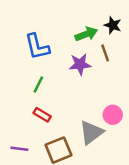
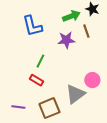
green line: (38, 84) -> (40, 61), moved

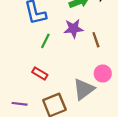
brown line: (86, 31) -> (96, 40), moved
green line: (40, 61) -> (45, 41), moved

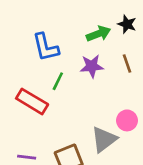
brown line: (96, 40) -> (127, 64), moved
red rectangle: (40, 73) -> (32, 101), moved, size x1.6

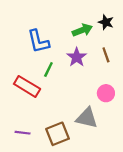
purple star: (92, 66) -> (77, 57), turned -30
pink circle: (127, 120) -> (106, 93), moved
gray triangle: (104, 139) -> (87, 118), turned 50

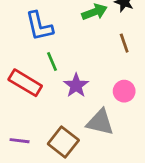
purple star: (77, 57) -> (76, 86), moved
green line: (48, 70) -> (52, 61), turned -49
brown square: (57, 134) -> (63, 142), turned -30

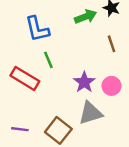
purple star: (76, 86) -> (84, 82), moved
gray triangle: (100, 122) -> (90, 113), turned -30

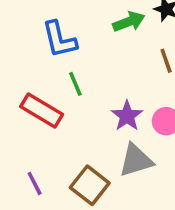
purple line: (20, 129) -> (35, 183), turned 56

